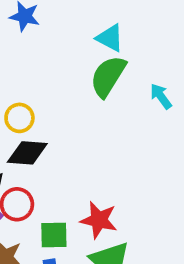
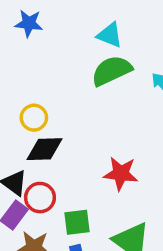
green semicircle: (108, 76) -> (112, 71), turned 39
red star: (99, 220) -> (121, 174), moved

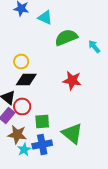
cyan triangle: (110, 35) -> (45, 18), moved
red star: (121, 174) -> (72, 80), moved

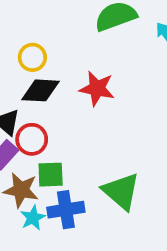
red star: (72, 80) -> (97, 89), moved
green square: (42, 122) -> (51, 175), moved

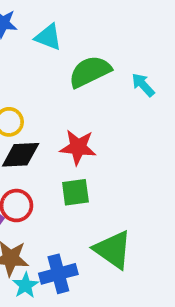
green square: (51, 175) -> (75, 192), moved

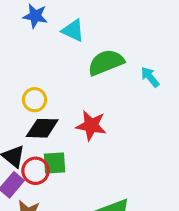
green square: (75, 192) -> (55, 163), moved

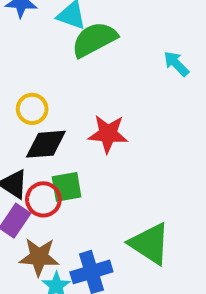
green semicircle: (106, 62) -> (94, 39), moved

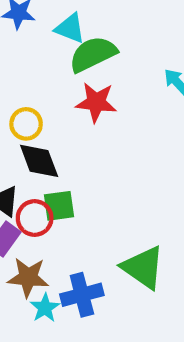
red star: (108, 134) -> (96, 102), moved
black diamond: (46, 144) -> (39, 161), turned 72

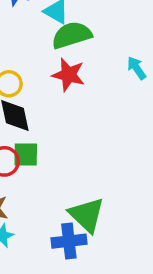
blue cross: (82, 295) -> (69, 241), moved

